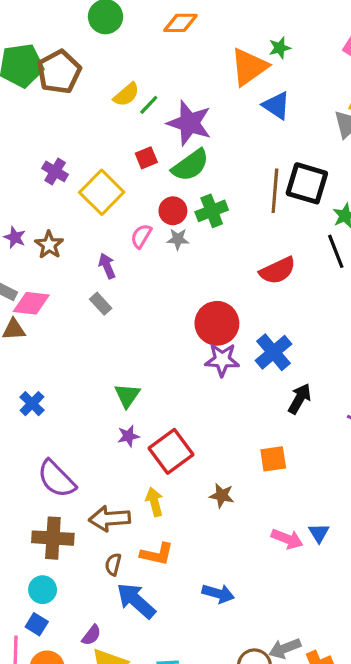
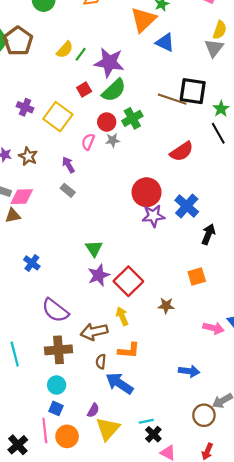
brown line: (275, 191) -> (172, 99), turned -68
purple star: (128, 436) -> (99, 275), size x1.5
blue arrow: (218, 594) -> (189, 371), moved

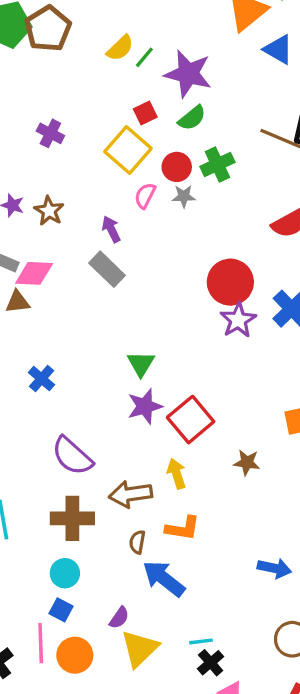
green semicircle: (114, 90) -> (192, 118), size x0.7
yellow square: (58, 117) -> (128, 150), moved
gray rectangle: (68, 190) -> (107, 269), size x1.5
purple star: (153, 216) -> (238, 320), turned -30

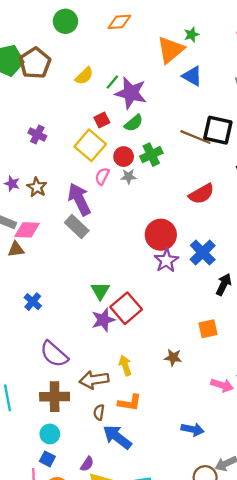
green line: (144, 57) -> (112, 82), moved
purple arrow: (111, 229) -> (79, 199), size x1.8
red square: (191, 420) -> (126, 308), moved

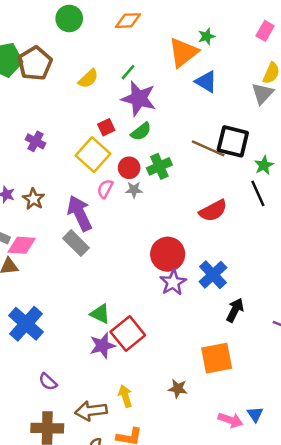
green line: (112, 82) -> (128, 72), moved
green triangle: (100, 291) -> (100, 314), turned -36
blue cross: (33, 302) -> (26, 324), size x1.8
orange square: (208, 329) -> (217, 358), size x1.5
purple semicircle: (54, 354) -> (48, 382), size x0.6

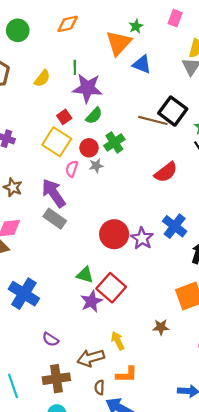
pink rectangle: (265, 31) -> (175, 18), moved
green line: (128, 72) -> (75, 67), turned -32
black square: (233, 141) -> (173, 111), turned 32
red circle: (168, 254) -> (114, 234), moved

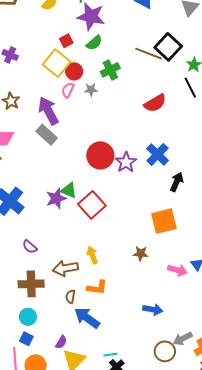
red circle: (89, 148) -> (74, 71), moved
purple star: (91, 301) -> (56, 198), moved
brown star: (161, 327) -> (141, 253), moved

